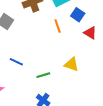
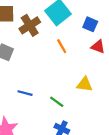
blue square: (78, 15) -> (90, 24), moved
green line: (43, 75) -> (57, 102), turned 64

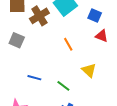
orange line: (62, 46) -> (68, 44), moved
yellow triangle: (85, 84) -> (89, 70), turned 35

